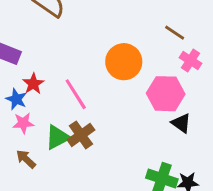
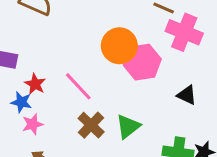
pink cross: (190, 60) -> (184, 32), size x1.6
pink hexagon: (166, 94) -> (142, 62), moved
green triangle: (57, 137) -> (128, 126), moved

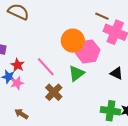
pink star: (33, 124) -> (17, 83), moved
green triangle: (128, 126) -> (76, 73), moved

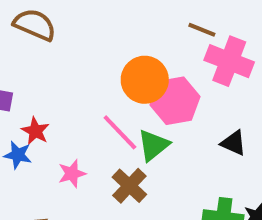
pink line: (46, 67) -> (120, 132), moved
pink star: (17, 83) -> (72, 173), moved
brown cross: (54, 92) -> (129, 186), moved

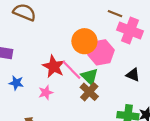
red star: (35, 131) -> (54, 67), moved, size x1.5
green triangle: (153, 145) -> (90, 77), turned -36
brown cross: (129, 186) -> (89, 92), moved

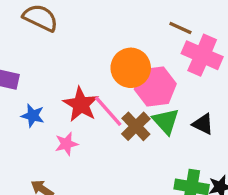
green triangle: (90, 77) -> (166, 121), moved
blue star: (16, 83) -> (33, 116), moved
brown cross: (89, 92) -> (136, 126), moved

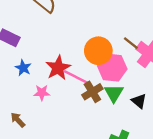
brown line: (180, 28) -> (131, 43), moved
pink line: (108, 111) -> (76, 77), turned -35

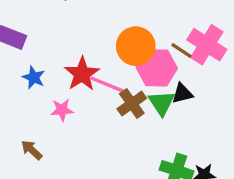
brown line: (131, 43) -> (181, 50), moved
black triangle: (139, 101) -> (182, 93), moved, turned -49

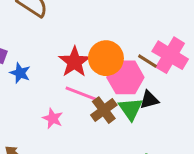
red star: (82, 74) -> (74, 62), moved
blue star: (34, 78) -> (20, 73), moved
pink star: (62, 110) -> (53, 118), moved, turned 30

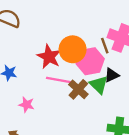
brown line: (147, 61) -> (105, 46), turned 49
pink star: (53, 118) -> (27, 105), moved

